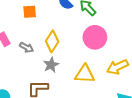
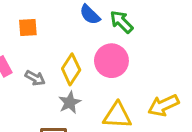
orange square: (30, 12) -> (28, 28), moved
pink circle: (95, 37) -> (111, 61), moved

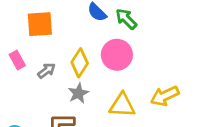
orange square: (28, 28) -> (40, 24), size x1.5
gray arrow: (35, 78) -> (46, 71), turned -66

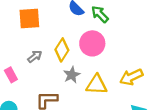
pink rectangle: (17, 60) -> (11, 75), moved
gray star: (78, 93) -> (72, 75), moved

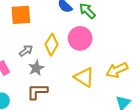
gray star: (72, 75) -> (36, 68), moved
yellow triangle: (97, 85) -> (84, 77), turned 30

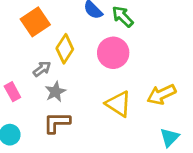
orange square: (21, 15) -> (35, 22), turned -30
yellow diamond: (52, 45) -> (65, 49), moved

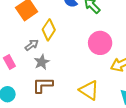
pink circle: (113, 53) -> (100, 43), moved
yellow triangle: (119, 104) -> (89, 90), moved

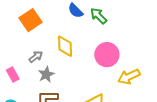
yellow diamond: (49, 30) -> (65, 46), moved, turned -35

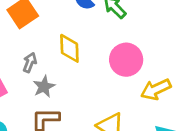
gray arrow: (36, 57) -> (30, 62), turned -32

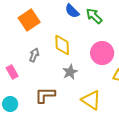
gray star: (44, 87) -> (70, 72), moved

